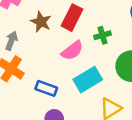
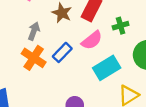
blue rectangle: (46, 88) -> (62, 52), moved, turned -66

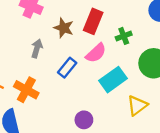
orange cross: (34, 58) -> (26, 90), moved

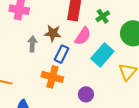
brown star: (64, 28) -> (53, 33), moved
orange cross: (26, 90) -> (52, 77), moved

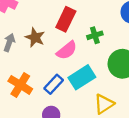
blue rectangle: (62, 54) -> (54, 84), moved

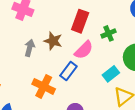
cyan rectangle: (82, 77) -> (111, 74), moved, size x0.7
blue rectangle: (54, 84) -> (68, 71), moved

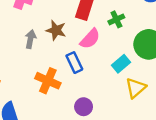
blue rectangle: (68, 71) -> (74, 63), turned -60

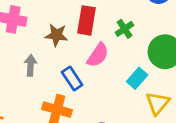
brown star: (56, 30) -> (56, 35), moved
blue rectangle: (74, 63) -> (72, 79), moved

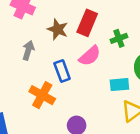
cyan rectangle: (137, 78) -> (119, 85), turned 30

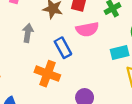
pink semicircle: (90, 56) -> (87, 29), turned 40

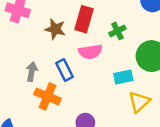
gray arrow: (28, 33) -> (32, 72), moved

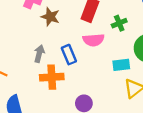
brown star: (55, 29) -> (50, 17), moved
orange cross: (48, 96) -> (52, 77), turned -30

